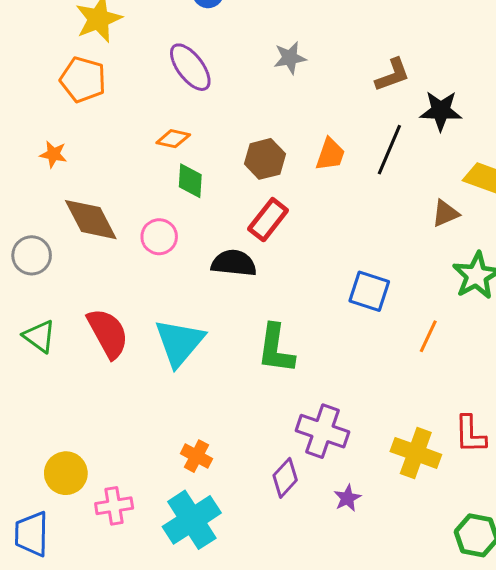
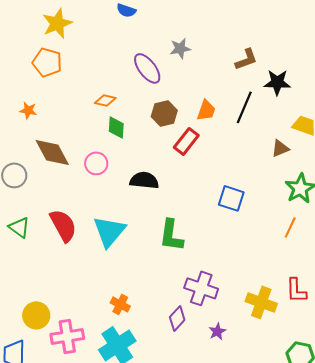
purple ellipse: (190, 67) -> (147, 68), moved
red rectangle: (268, 220) -> (186, 141), moved
orange line: (428, 336) -> (290, 227), moved
pink cross: (114, 506) -> (67, 336), size x1.4

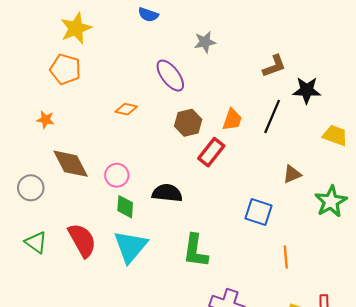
gray star: (180, 48) -> (205, 42), moved
green diamond: (116, 127) -> (125, 207), moved
brown triangle: (280, 148) -> (292, 174), moved
orange line: (290, 227) -> (286, 257), moved, turned -30

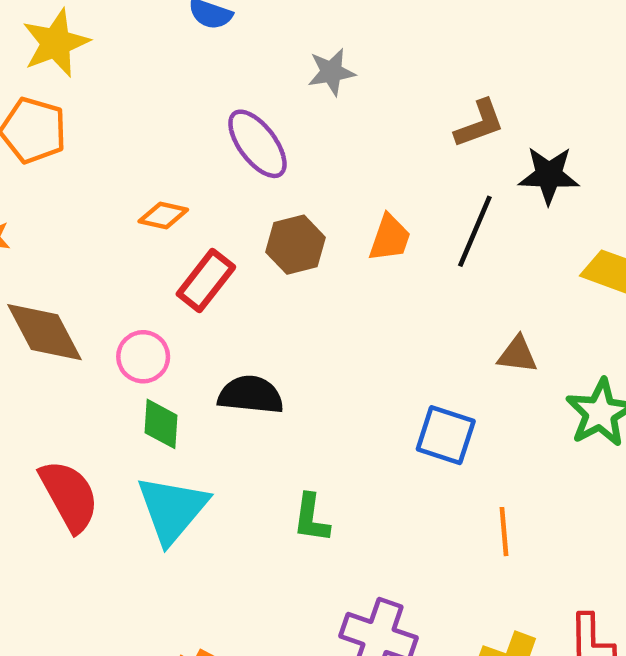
red rectangle: (211, 152) -> (206, 281), moved
brown triangle: (292, 174) -> (517, 354), turned 30
green L-shape: (195, 251) -> (311, 518), size x0.7

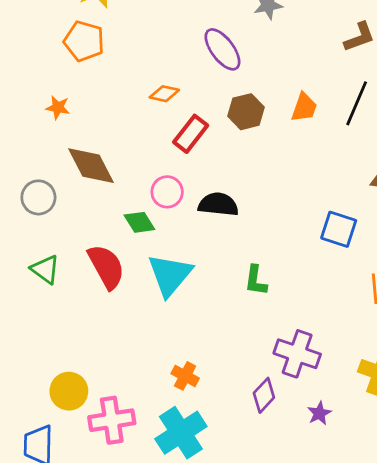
pink circle: (143, 357) -> (167, 192), moved
green diamond: (161, 424) -> (139, 222), moved, turned -36

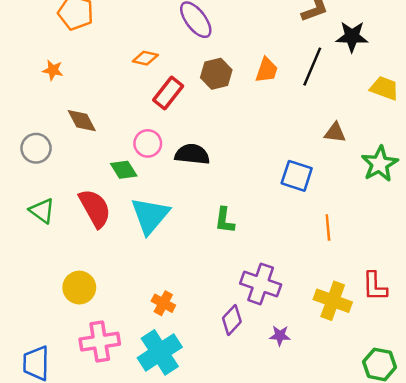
brown diamond: (91, 166) -> (82, 121), size x0.7
yellow circle: (69, 391) -> (79, 288), moved
purple star: (319, 413) -> (280, 336), turned 30

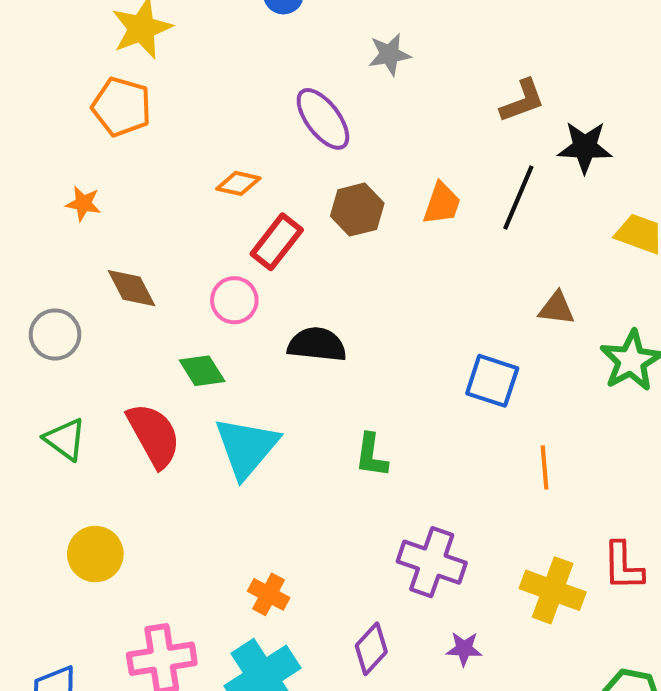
pink circle: (148, 143) -> (234, 300), moved
yellow circle: (79, 288) -> (95, 554), moved
purple diamond: (232, 320) -> (371, 649), moved

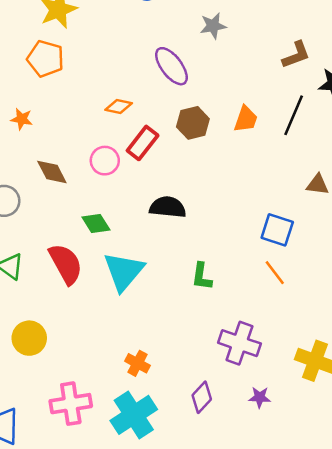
pink circle: (234, 300) -> (105, 161), moved
orange line: (545, 467) -> (275, 273), moved, turned -32

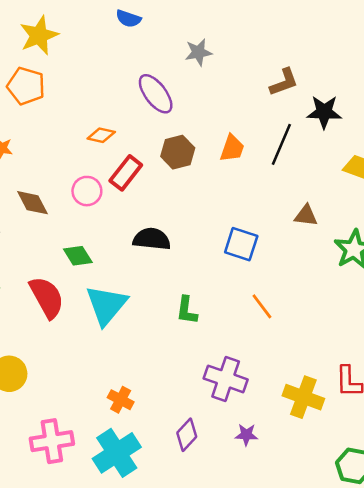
blue square: (277, 230) -> (241, 244), moved

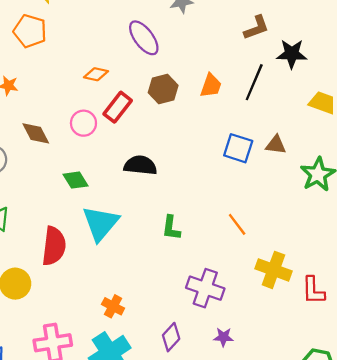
blue square: (241, 244) -> (238, 148), moved
red semicircle: (47, 297) -> (54, 246), moved, turned 36
yellow cross: (303, 397) -> (273, 270), moved

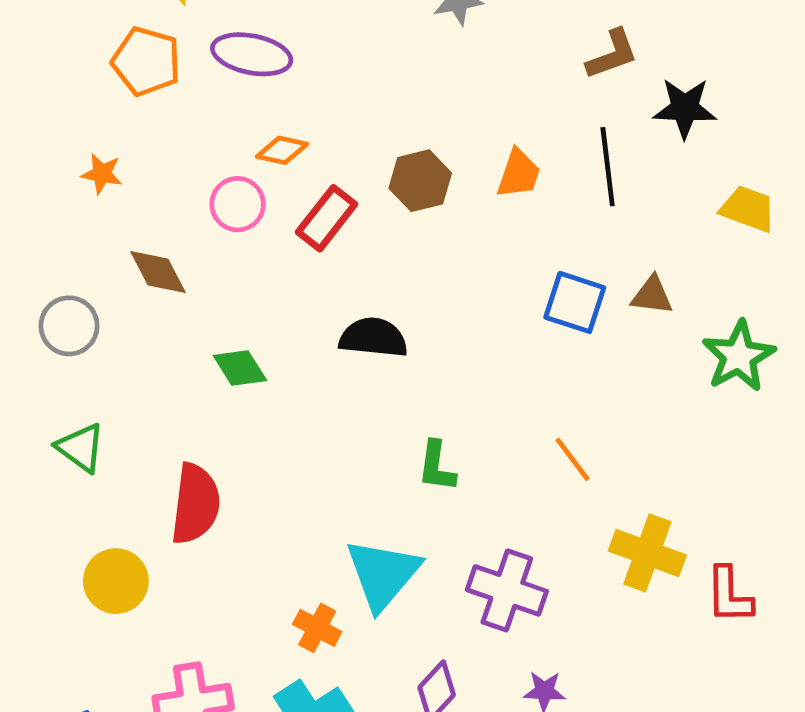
purple ellipse: (144, 38) -> (252, 54), moved, turned -42
black line: (254, 82) -> (608, 167), turned -30
pink circle: (83, 123) -> (238, 204), moved
cyan triangle: (101, 223) -> (383, 574), moved

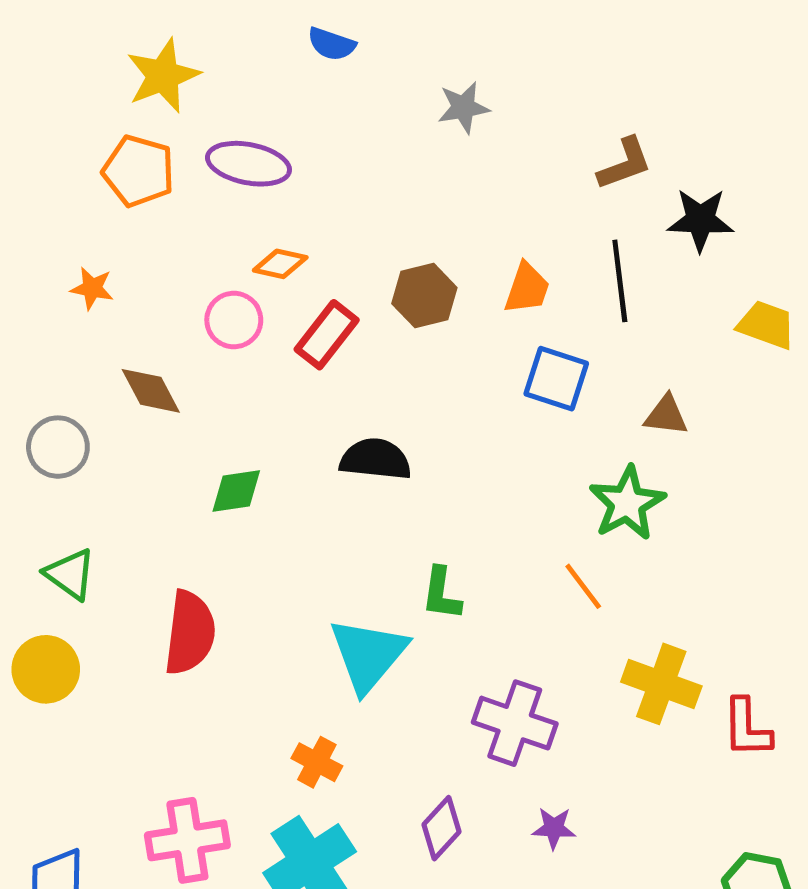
blue square: (575, 302) -> (556, 379), moved
green star: (739, 356) -> (627, 503), moved
green diamond: (240, 368) -> (236, 491), turned -66
cyan triangle: (383, 574) -> (368, 655), moved
yellow circle: (116, 581) -> (46, 669), moved

